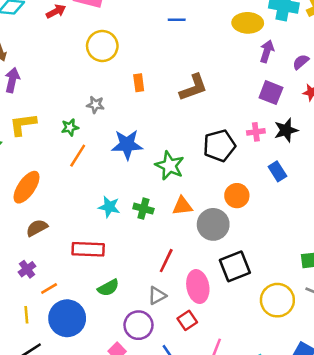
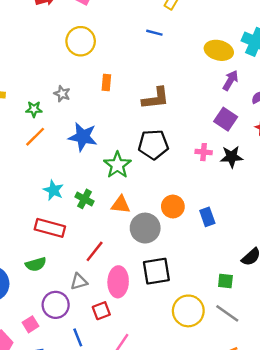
black pentagon: (219, 146) -> (153, 144), moved
blue rectangle: (277, 171) -> (207, 217), moved
red rectangle: (88, 249) -> (50, 228), moved

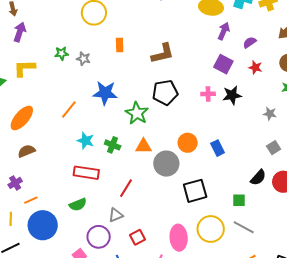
green star: (34, 109) -> (61, 53), moved
orange line: (35, 137) -> (69, 109), moved
black square: (156, 271) -> (195, 191), moved
pink ellipse: (118, 282) -> (179, 238), moved

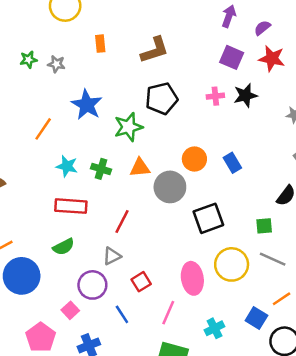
red star: (255, 67) -> (272, 59), size x1.5
blue star: (105, 93) -> (87, 105), turned 30
green star: (137, 113) -> (128, 127), turned 30

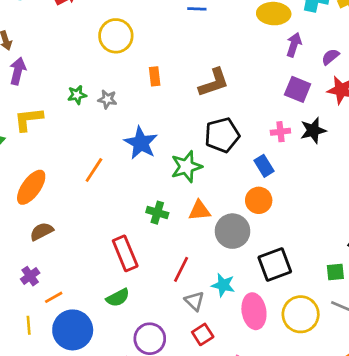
blue rectangle: (232, 163) -> (264, 166), moved
cyan star: (67, 166) -> (223, 285), moved
red rectangle: (71, 206) -> (125, 253), turned 64
gray triangle: (112, 256) -> (194, 301), moved, turned -48
pink ellipse: (192, 278) -> (254, 311), moved

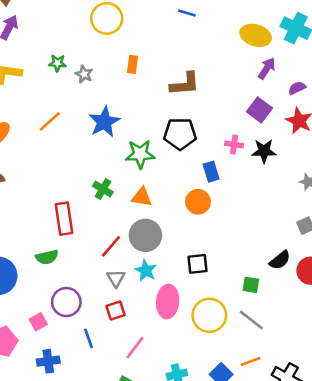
orange line: (94, 170) -> (50, 121), moved
gray circle: (233, 231) -> (145, 235), moved
black square: (275, 265) -> (198, 264), size x0.7

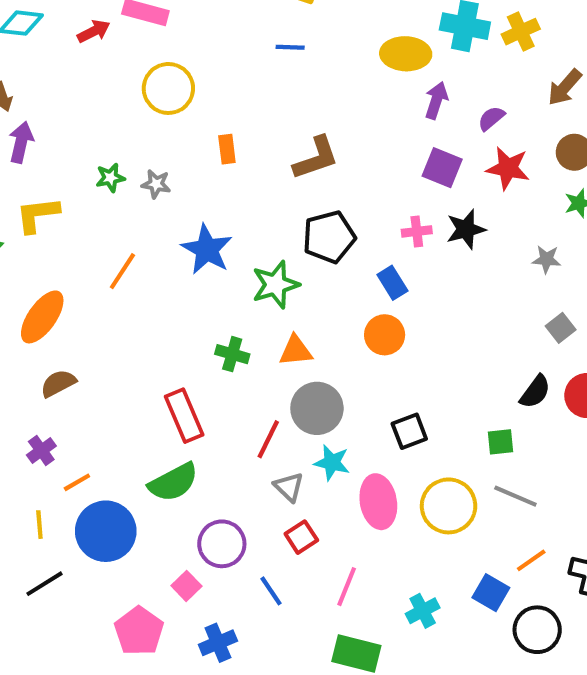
green semicircle: (47, 257) -> (173, 482), size x1.4

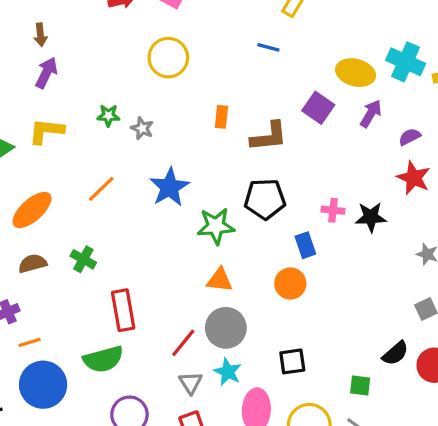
orange rectangle: (227, 149) -> (221, 117), moved
purple square: (442, 168) -> (318, 108), moved
green cross: (232, 354) -> (83, 259), moved

